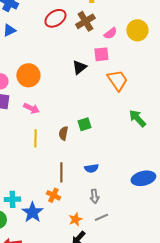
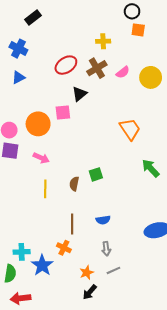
pink semicircle: (110, 33) -> (123, 72), moved
pink square: (101, 54) -> (63, 113), moved
black triangle: (79, 67) -> (79, 94), moved

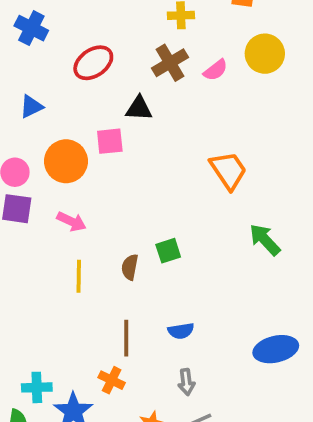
red ellipse: (66, 65) -> (93, 63), moved
blue triangle: (18, 77) -> (31, 107), moved
yellow circle: (151, 77) -> (265, 54), moved
black triangle: (79, 94) -> (139, 108), turned 42

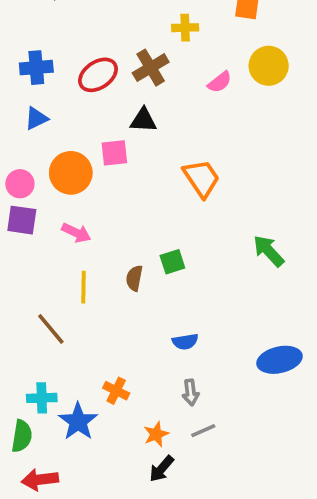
blue cross: (31, 28) -> (36, 68), moved, turned -32
brown cross: (170, 63) -> (151, 68), moved
orange trapezoid: (228, 170) -> (201, 178), moved
brown line: (126, 338) -> (51, 329), moved, turned -40

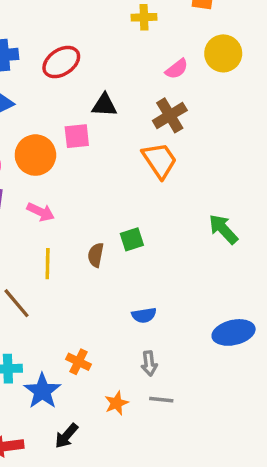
brown cross: (151, 68) -> (170, 115), moved
gray line: (203, 431) -> (161, 400), turned 30
black arrow: (162, 469) -> (66, 436), moved

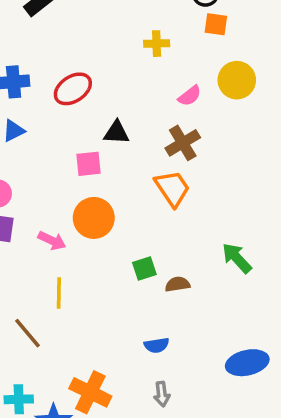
orange circle: (35, 155) -> (94, 218), moved
brown semicircle: (96, 255) -> (177, 284), moved, turned 70
orange cross: (79, 362) -> (90, 392), size x1.6

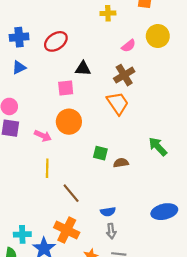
green square: (144, 269) -> (100, 153), turned 32
brown line: (28, 333) -> (71, 193), moved
blue semicircle: (157, 345) -> (108, 212), moved

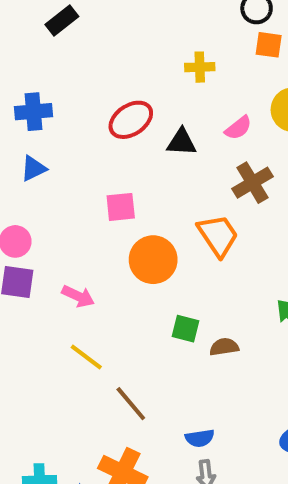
red ellipse: (56, 41) -> (131, 120), moved
black triangle: (83, 69) -> (182, 142), moved
brown cross: (124, 75) -> (252, 183), moved
orange circle: (69, 122) -> (153, 260), moved
yellow line: (47, 168) -> (86, 357), turned -54

